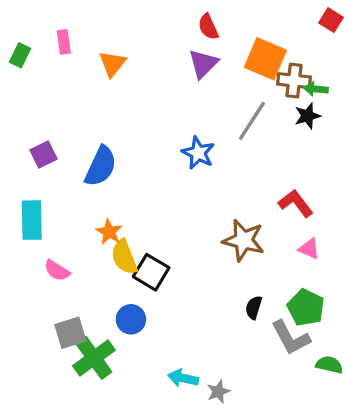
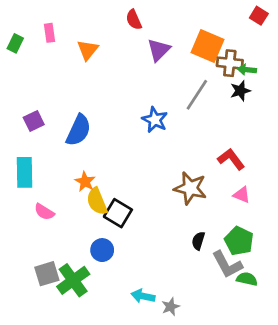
red semicircle: (208, 27) -> (134, 20), moved
gray square: (70, 333) -> (47, 274), moved
green semicircle: (329, 365) -> (247, 279), moved

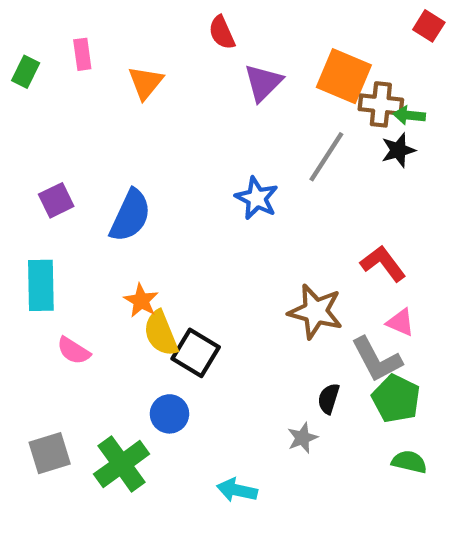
gray L-shape: (227, 265) -> (377, 359), moved
gray square: (47, 274) -> (50, 453), moved
gray star: (171, 307) -> (302, 438), moved

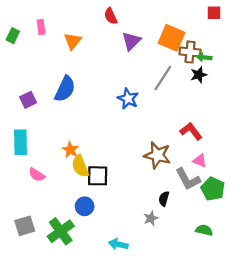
red square: (429, 26) -> (214, 13), turned -32
blue semicircle: (130, 216) -> (65, 89), moved
black square: (196, 353) -> (98, 176), turned -30
green pentagon: (396, 399) -> (213, 189), moved

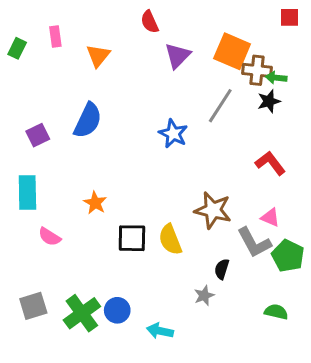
red L-shape: (191, 131) -> (270, 163), moved
yellow semicircle: (80, 166) -> (170, 240), moved
blue circle: (85, 206) -> (117, 310), moved

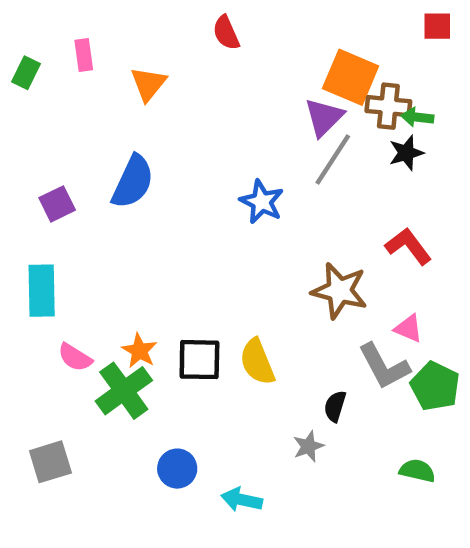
purple triangle: (178, 56) -> (324, 117), moved
orange star: (95, 203) -> (139, 351), moved
brown star: (213, 210) -> (339, 291), moved
green cross: (82, 313) -> (124, 391), moved

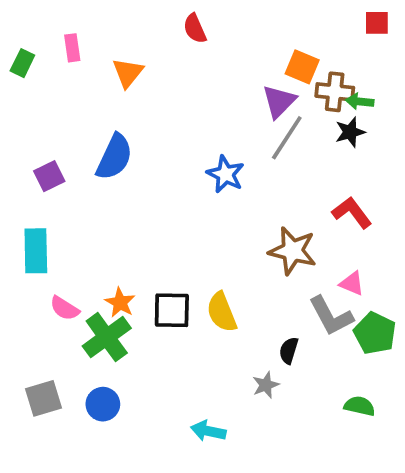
orange square: (351, 77) -> (302, 67), size x0.7
blue circle: (177, 469) -> (103, 404), moved

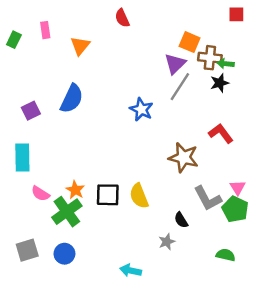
pink triangle: (352, 283) -> (238, 188), moved, turned 35
black semicircle: (289, 350) -> (181, 220), turned -49

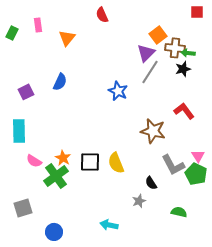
orange square: (190, 42) -> (158, 35), turned 30
blue semicircle: (72, 99) -> (60, 82), size x0.7
blue circle: (64, 254) -> (54, 232), moved
green semicircle: (226, 255) -> (179, 212), moved

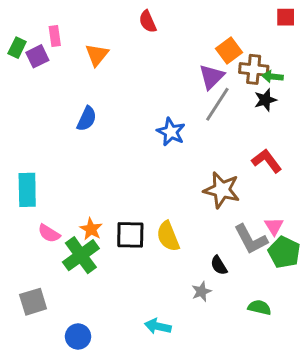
purple square: (26, 92) -> (37, 56), moved
pink triangle: (198, 156) -> (274, 226), moved

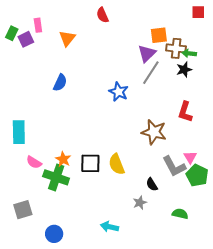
orange square: (229, 51) -> (159, 35), turned 30
red L-shape: (267, 161) -> (185, 112), turned -125
green cross: (81, 255) -> (56, 177), turned -35

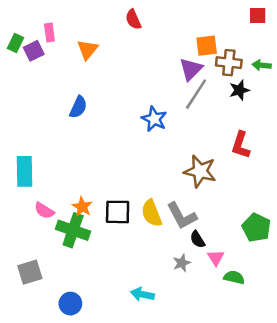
green arrow: (189, 53) -> (262, 65), moved
pink triangle: (190, 157) -> (216, 258), moved
gray L-shape: (174, 166) -> (182, 216), moved

